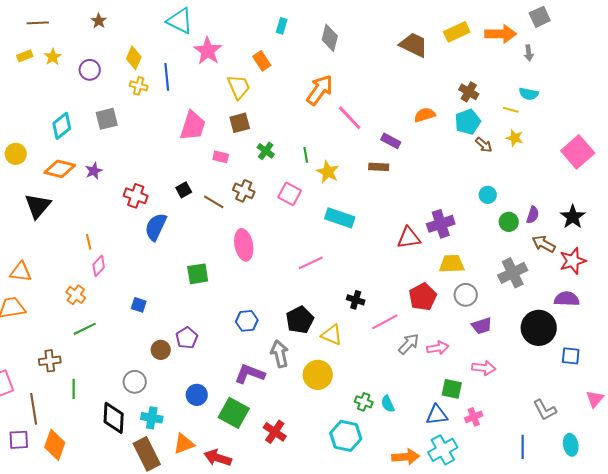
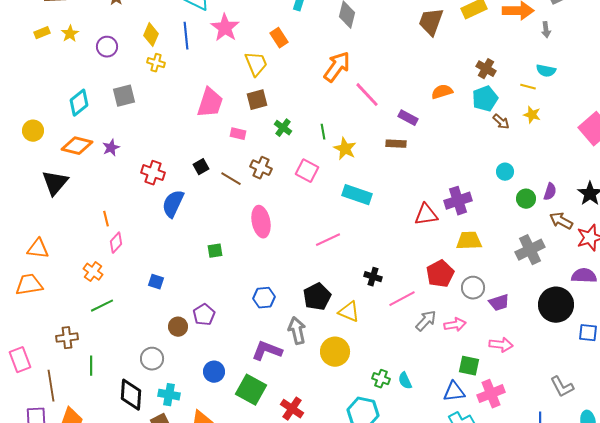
brown trapezoid: (414, 45) -> (431, 22), turned -96
blue line: (167, 77) -> (186, 36), moved
green square: (198, 274) -> (215, 251), size x0.7
gray circle: (466, 295) -> (473, 288), moved
pink cross: (474, 417) -> (491, 394), size x1.5

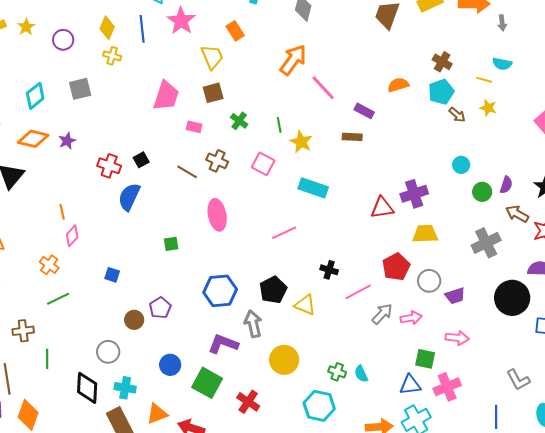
black square: (201, 167) -> (141, 160), moved
blue hexagon: (264, 298) -> (220, 291), size x1.5
yellow circle: (335, 352) -> (284, 360), moved

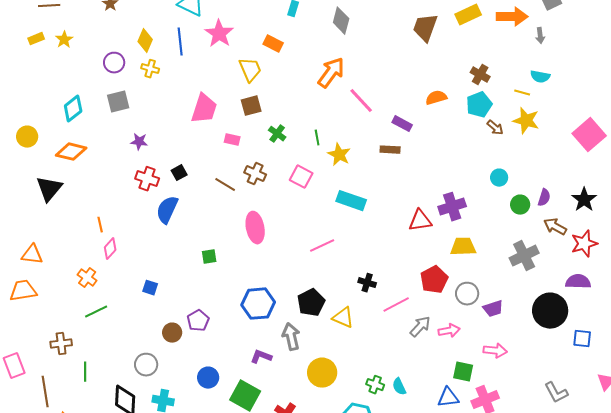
orange rectangle: (235, 31) -> (273, 44), turned -30
purple circle: (63, 40) -> (114, 63), moved
yellow star: (488, 108) -> (526, 121), size x1.5
purple star: (67, 141) -> (139, 142), moved, turned 30
purple L-shape: (223, 344) -> (261, 357), size x0.7

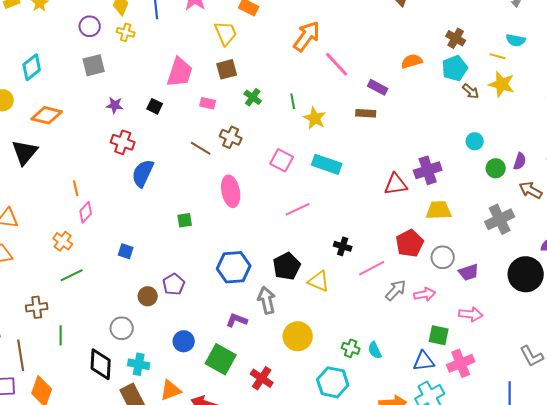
cyan diamond: (73, 109) -> (32, 67), moved
black square: (179, 173) -> (155, 106), moved, turned -35
pink square: (301, 177) -> (282, 160), moved

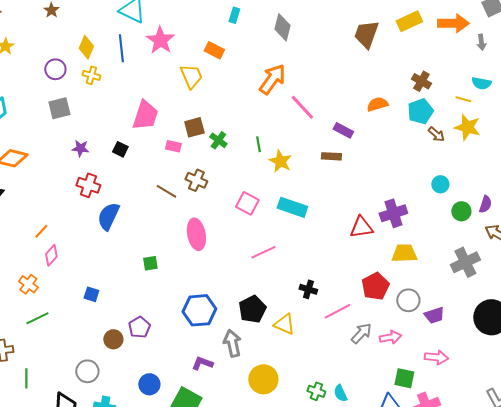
brown square: (227, 69) -> (194, 127), moved
orange line: (76, 188) -> (41, 231), turned 56

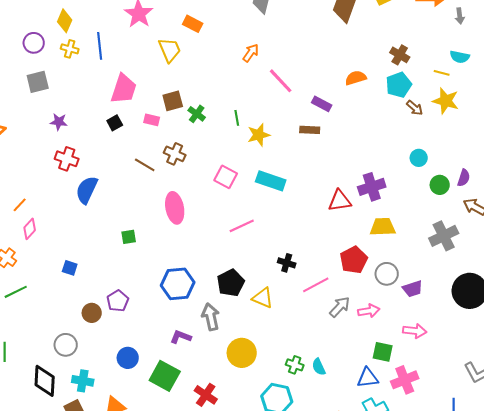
blue line: (121, 48) -> (100, 46), moved
orange arrow: (272, 79) -> (251, 53), size x0.6
black square: (120, 149) -> (115, 123), moved, turned 35
yellow star: (280, 161) -> (259, 135), turned 30

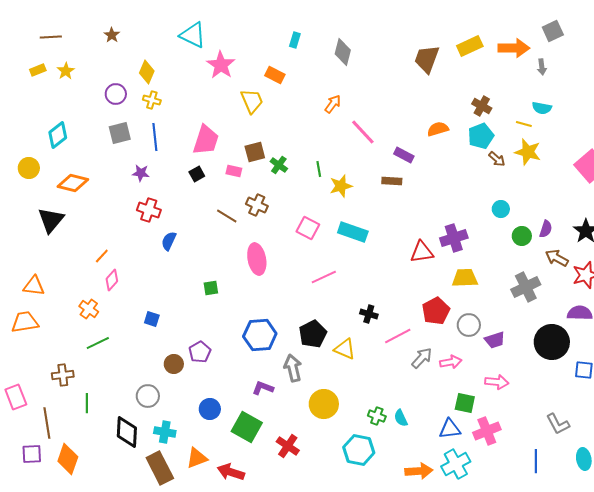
blue line: (100, 46) -> (155, 137), moved
blue semicircle: (87, 190) -> (169, 241), size x0.7

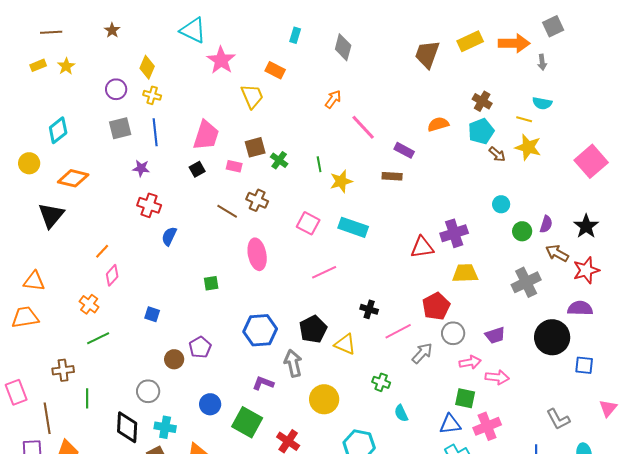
gray circle: (469, 325) -> (453, 333), moved
pink arrow: (451, 362) -> (470, 362), moved
green cross: (377, 416) -> (381, 382), moved

